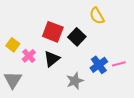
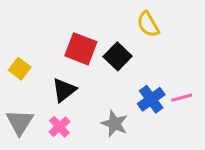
pink cross: (29, 56) -> (59, 127), moved
black triangle: (52, 59) -> (64, 90), moved
gray star: (75, 81) -> (114, 124), turned -30

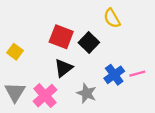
black triangle: (64, 90) -> (63, 68), moved
pink cross: (59, 127) -> (45, 96), size x1.5

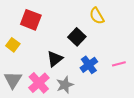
red square: (61, 37) -> (31, 20), moved
blue cross: (114, 75) -> (89, 65), moved
gray star: (87, 93) -> (65, 85), moved, turned 30

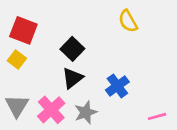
red square: (31, 20) -> (23, 30), moved
black square: (77, 37) -> (72, 49), moved
pink line: (119, 64) -> (157, 116), moved

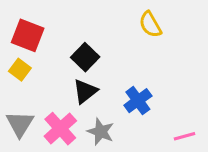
gray star: (86, 112) -> (101, 132), turned -30

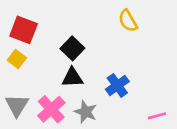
black triangle: (85, 91) -> (72, 78), turned 35

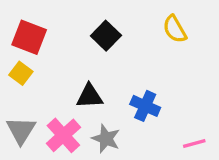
yellow semicircle: (128, 21) -> (175, 29), moved
black square: (72, 48) -> (106, 36), moved
blue cross: (117, 85) -> (145, 106), turned -30

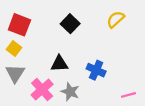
yellow semicircle: (175, 29) -> (115, 19), turned 78
gray triangle: (21, 130) -> (15, 73), moved

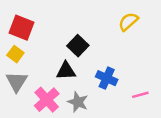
black square: (70, 24) -> (78, 46), moved
pink line: (128, 95) -> (140, 95), moved

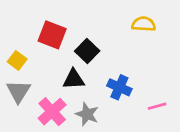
yellow semicircle: (128, 22) -> (144, 24), turned 45
red square: (21, 28) -> (52, 35), moved

